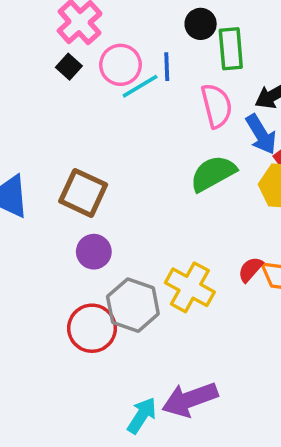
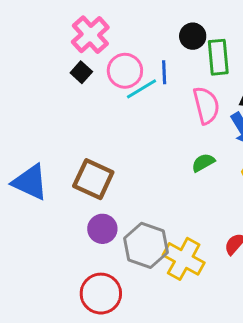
green semicircle: (213, 173) -> (203, 163), size x0.6
gray hexagon: (133, 305) -> (146, 245), moved

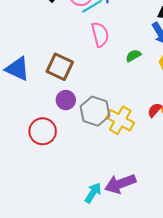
pink semicircle: (206, 105) -> (100, 34), moved
red circle: (101, 294) -> (43, 131), moved

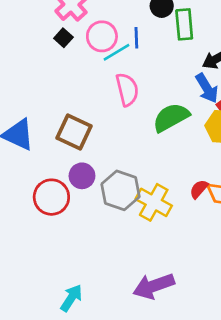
green semicircle: (133, 56) -> (171, 117), size x1.8
red circle: (43, 131) -> (51, 197), moved
cyan arrow: (93, 193) -> (71, 298), moved

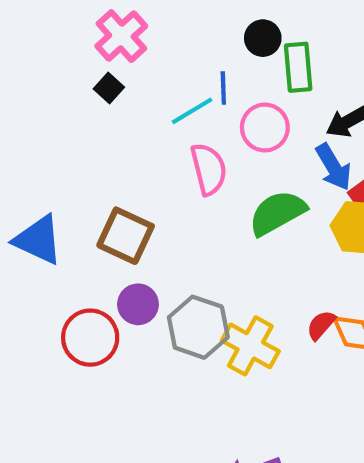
pink circle: (102, 36) -> (265, 128), moved

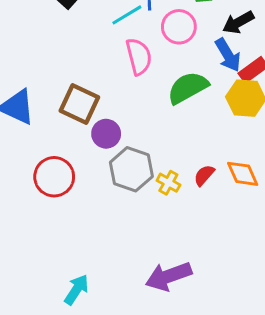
purple circle: (138, 304) -> (106, 134), moved
red semicircle: (321, 325) -> (204, 175), moved
yellow cross: (250, 346) -> (168, 183), size x0.6

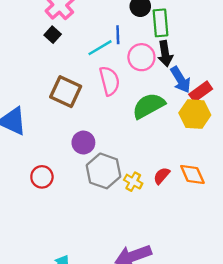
black arrow: (238, 22) -> (165, 54), moved, turned -70
brown square: (79, 104) -> (66, 92), moved
red circle: (54, 177) -> (42, 177), size x0.7

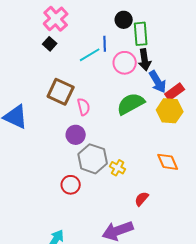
pink semicircle: (109, 81) -> (84, 107), moved, size x0.7
red semicircle: (162, 176) -> (142, 199), moved
red circle: (42, 177) -> (71, 185), moved

